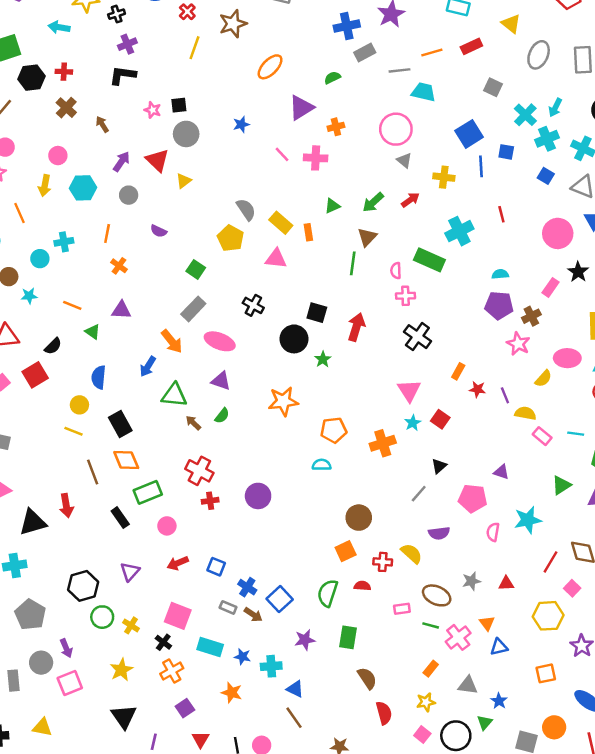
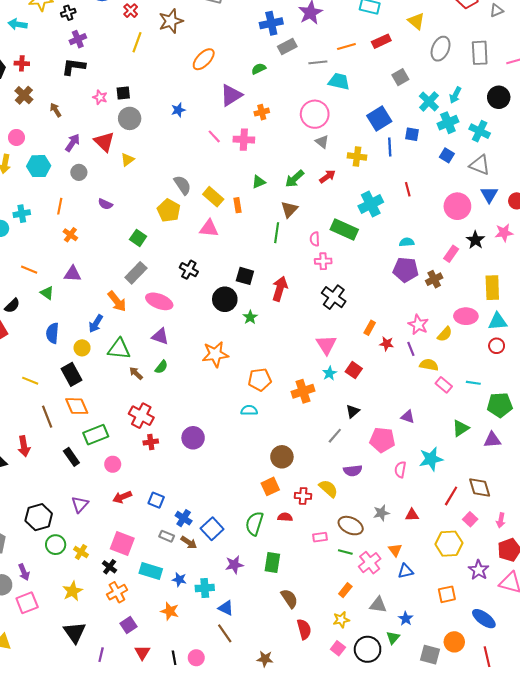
gray square: (493, 87) -> (400, 77), turned 35
pink star: (518, 344) -> (418, 325), moved
yellow circle: (79, 405) -> (82, 348), moved

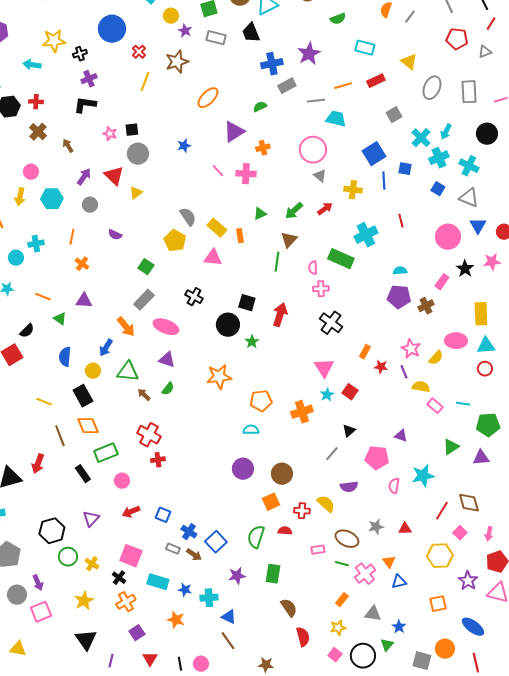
purple circle: (193, 438) -> (243, 469), moved
red arrow: (24, 446) -> (38, 464), turned 30

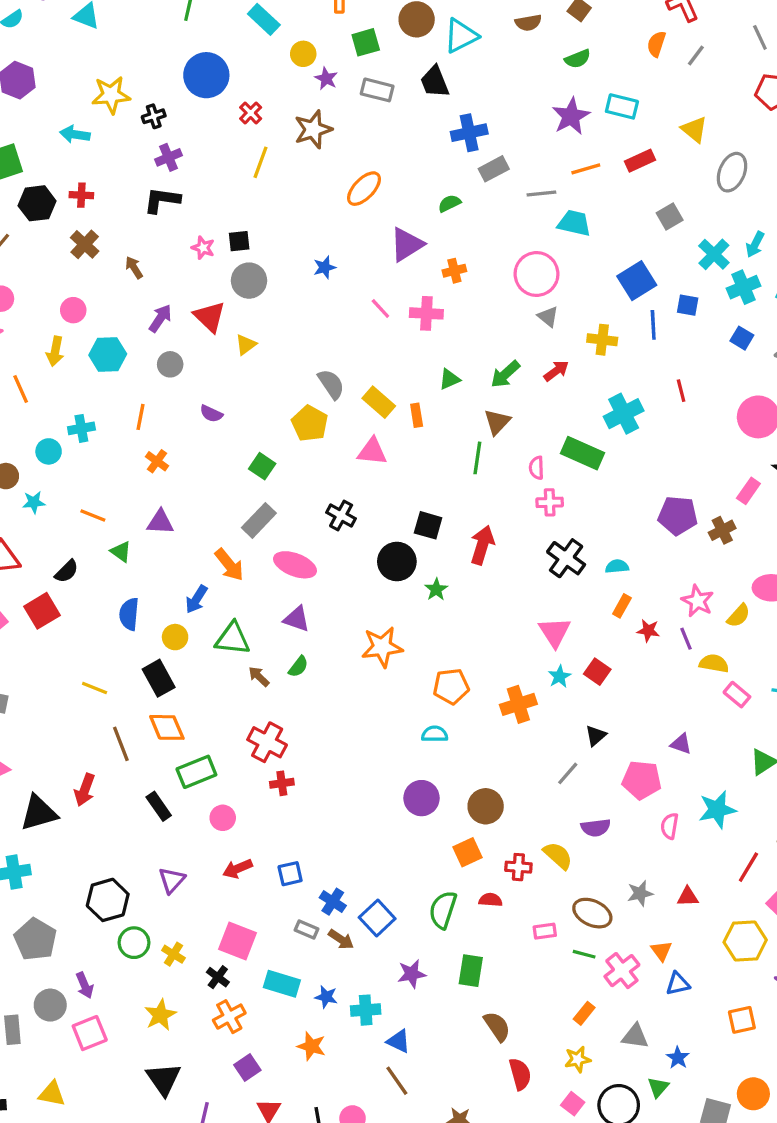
purple star: (309, 54) -> (571, 116), moved
cyan semicircle: (400, 271) -> (617, 566), moved
blue square: (163, 515) -> (290, 874), turned -35

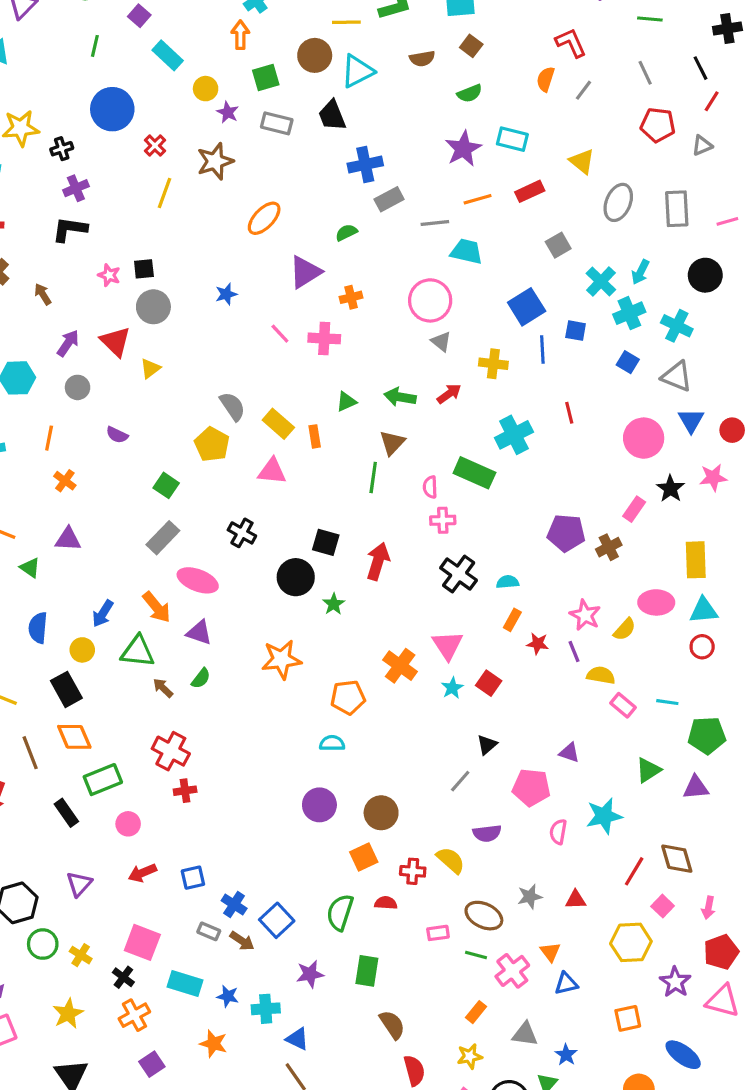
green arrow: (505, 374) -> (400, 397), turned 52
orange arrow: (229, 565) -> (157, 607), moved
orange cross: (518, 704) -> (400, 666), moved, turned -36

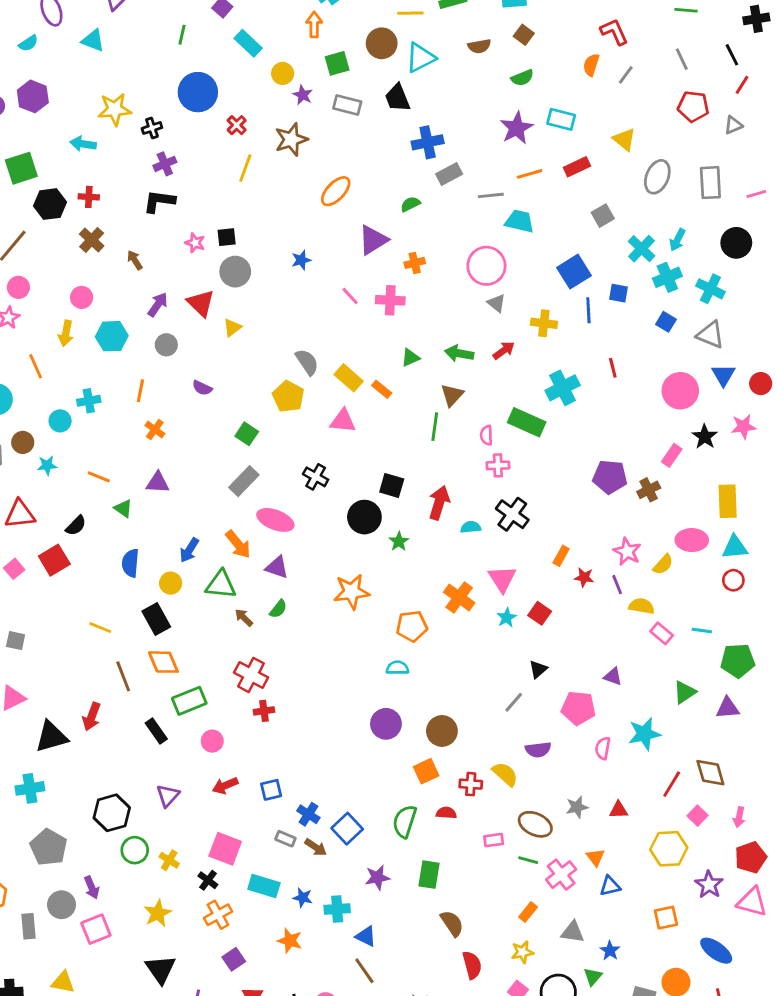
orange rectangle: (315, 436) -> (382, 389), turned -42
cyan semicircle: (508, 582) -> (471, 527), moved

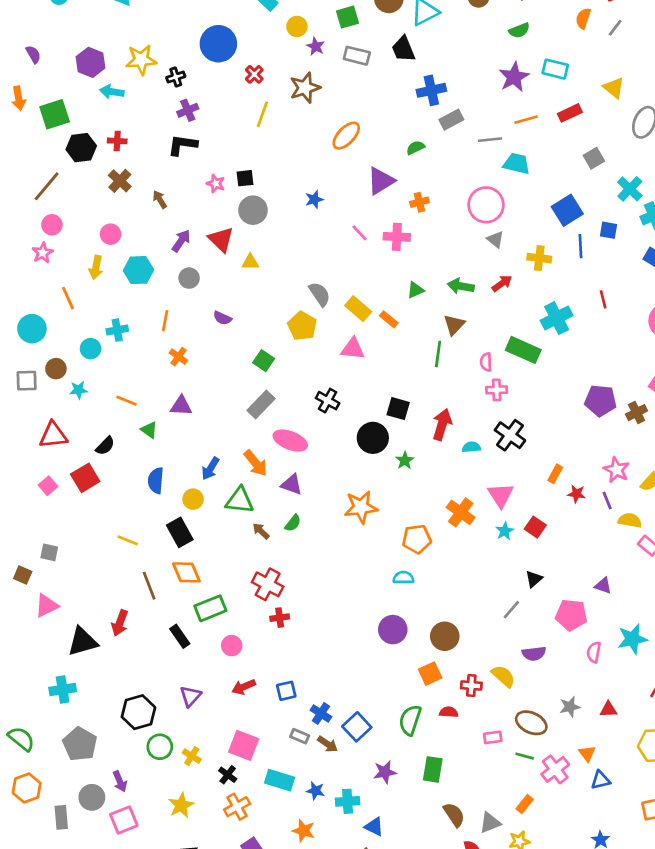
purple hexagon: (33, 96) -> (91, 62), moved
yellow triangle: (232, 328) -> (250, 262), turned 36
gray triangle: (573, 932) -> (490, 823), moved, turned -30

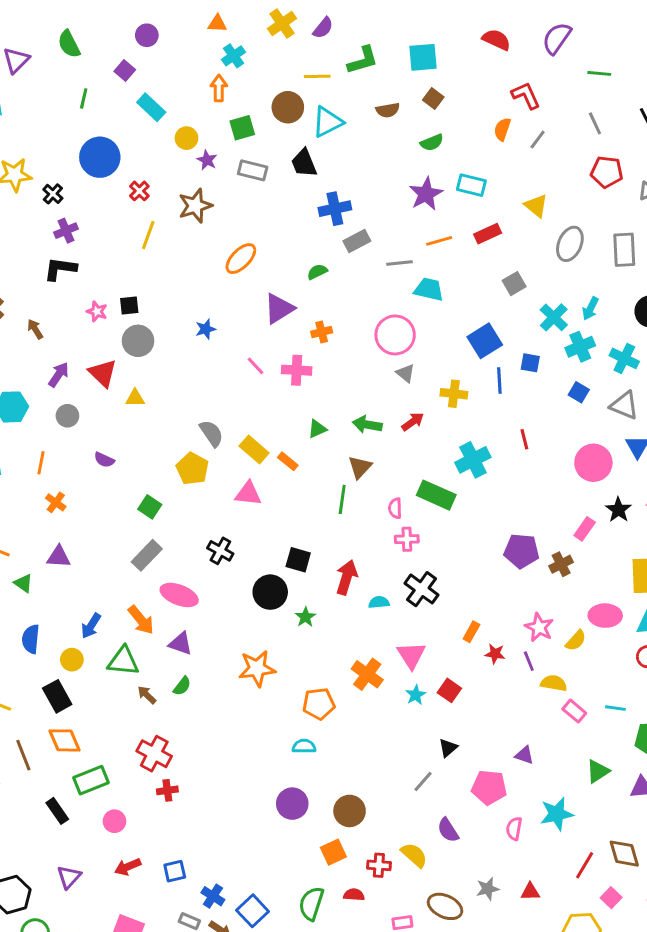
black cross: (176, 77) -> (53, 194), turned -30
purple semicircle: (534, 654) -> (448, 830), turned 65

